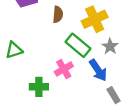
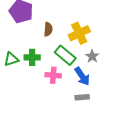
pink cross: (64, 69) -> (53, 75), turned 35
green cross: (39, 87) -> (32, 57), moved
gray rectangle: (114, 95) -> (82, 97), moved, turned -64

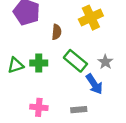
yellow cross: (79, 33) -> (91, 18), moved
pink cross: (53, 75) -> (39, 107), moved
gray rectangle: (82, 97) -> (79, 110), moved

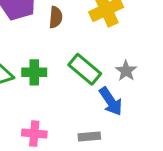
brown semicircle: (57, 32) -> (56, 17), moved

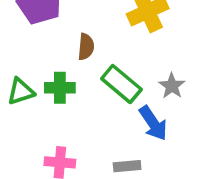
brown semicircle: (56, 17) -> (86, 47), moved

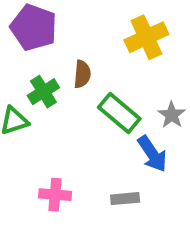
green cross: (60, 88) -> (43, 92), moved, turned -32

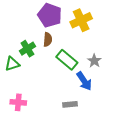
purple pentagon: (34, 27) -> (50, 15), moved
pink cross: (55, 195) -> (18, 102), moved

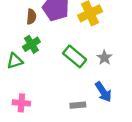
brown semicircle: (48, 40) -> (31, 17), moved
blue arrow: (84, 81) -> (103, 92), moved

